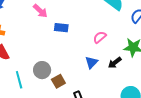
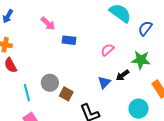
blue triangle: (91, 62) -> (104, 82), moved
brown square: (58, 81) -> (66, 94), turned -32

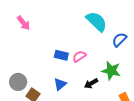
blue rectangle: (69, 40) -> (61, 55), moved
blue triangle: (104, 82) -> (60, 84), moved

